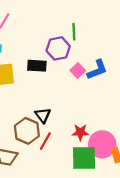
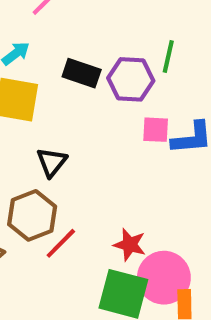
black rectangle: (37, 66) -> (82, 73), moved
pink square: (78, 71) -> (156, 130), turned 32
black triangle: (43, 115) -> (52, 162), moved

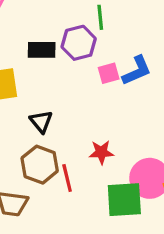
red line: (61, 243) -> (67, 178), turned -40
red star: (130, 245) -> (101, 152), moved

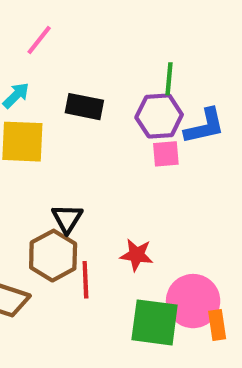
purple hexagon: (79, 43) -> (159, 116), moved
blue L-shape: (137, 71) -> (205, 126), moved
black triangle: (41, 121) -> (67, 219), moved

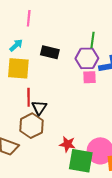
pink line: (39, 40) -> (29, 18), turned -35
red star: (137, 255) -> (67, 144), moved
red line: (85, 280) -> (29, 97), moved

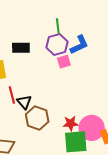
brown hexagon: (32, 126) -> (37, 118), moved
red star: (67, 144) -> (71, 123), moved

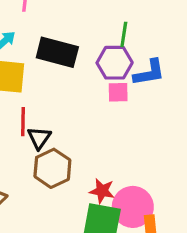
black rectangle: (21, 48) -> (57, 52), size x1.4

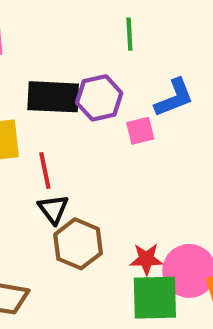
green line: (124, 34) -> (129, 34), moved
purple hexagon: (115, 63) -> (99, 98), moved
red line: (23, 122) -> (45, 171), moved

